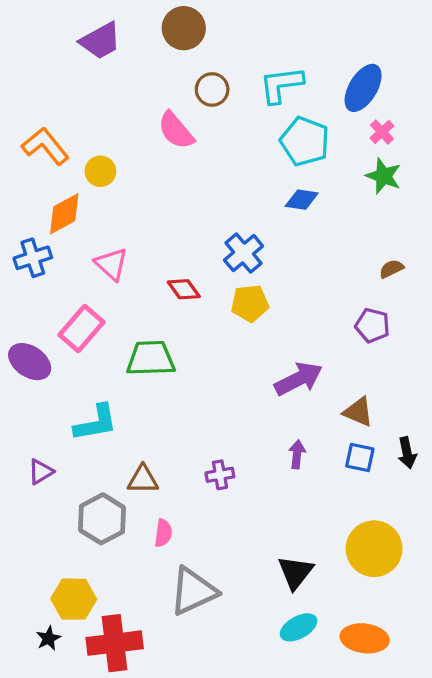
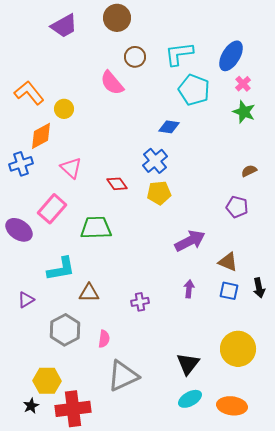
blue diamond: (302, 200) -> (169, 127), moved
brown triangle: (143, 480) -> (89, 293), moved

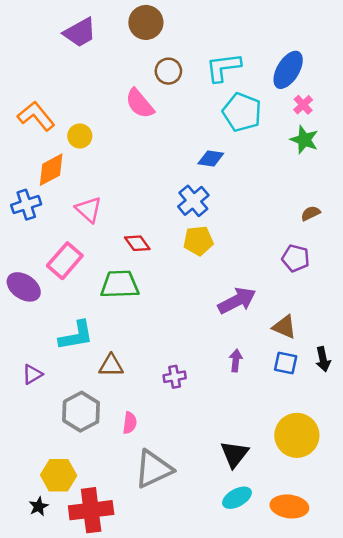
red diamond: (117, 184) -> (137, 243), moved

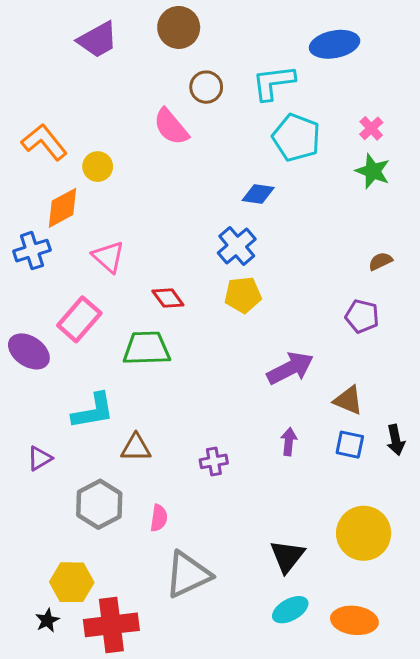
blue ellipse: (288, 70) -> (335, 44), moved, turned 48

